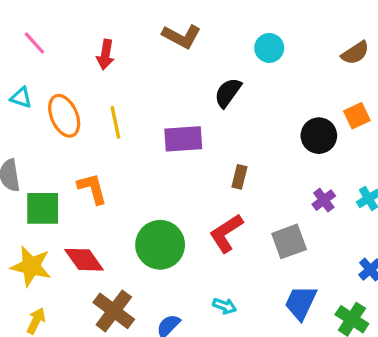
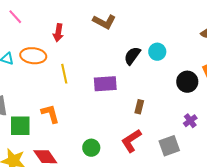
pink line: (34, 43) -> (15, 17), moved
cyan circle: (269, 48) -> (157, 52), moved
orange ellipse: (64, 116) -> (33, 56), moved, turned -60
green circle: (160, 245) -> (91, 148), size x0.6

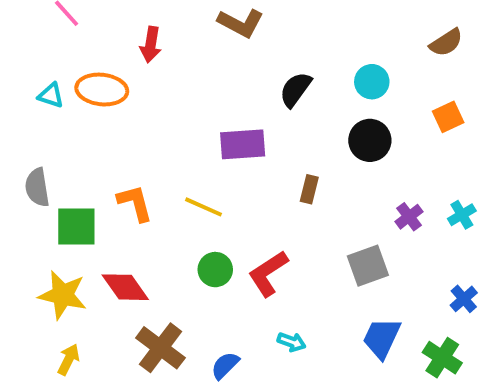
cyan circle: (157, 52) -> (372, 82), moved
yellow line: (64, 74) -> (204, 207), moved, turned -54
black circle: (187, 82) -> (370, 140), moved
red L-shape: (131, 141) -> (268, 273), moved

